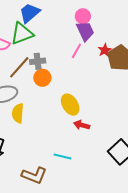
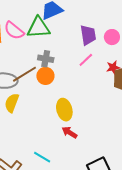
pink circle: (83, 16) -> (112, 37), moved
purple trapezoid: (85, 31) -> (88, 35), moved
brown line: (19, 67) -> (25, 74), moved

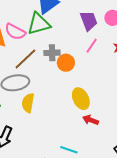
brown line: (25, 74) -> (25, 59), moved
orange circle: (45, 76) -> (66, 63), moved

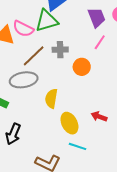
orange circle: (66, 63) -> (82, 67), moved
yellow ellipse: (81, 99) -> (69, 123), moved
yellow semicircle: (28, 103) -> (51, 99), moved

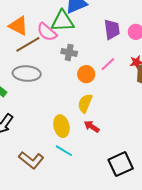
pink semicircle: (23, 29) -> (47, 32), moved
pink line: (100, 42) -> (108, 64), moved
brown line: (34, 56) -> (28, 44), moved
yellow semicircle: (51, 99) -> (85, 103), moved

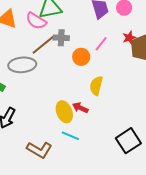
brown line: (28, 44) -> (43, 45), moved
yellow semicircle: (85, 103) -> (96, 86), moved
red arrow: (92, 126) -> (80, 108), moved

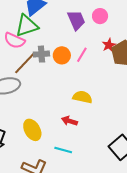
orange circle: (81, 57) -> (62, 55), moved
yellow semicircle: (96, 86) -> (82, 97), turned 96
yellow ellipse: (64, 112) -> (32, 130), moved

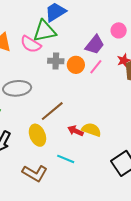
purple trapezoid: (76, 20) -> (95, 45), moved, turned 55
brown line: (25, 63) -> (52, 111), moved
yellow semicircle: (82, 97) -> (91, 130), moved

